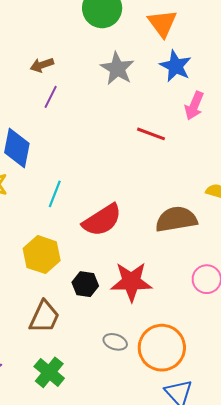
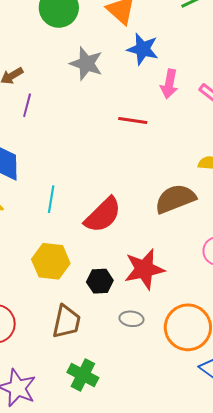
gray ellipse: (115, 342) -> (131, 319), moved

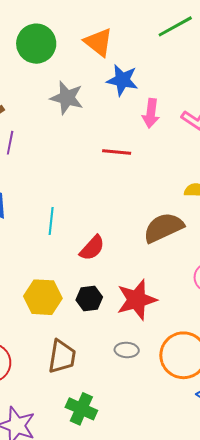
cyan line: (51, 199) -> (51, 221), moved
red semicircle: (103, 215) -> (92, 248), size x0.7
black hexagon: (100, 281) -> (89, 299), moved

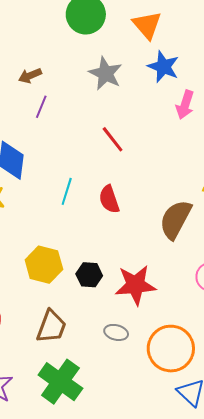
red line: (117, 152) -> (113, 139), moved, turned 36
brown semicircle: (163, 228) -> (176, 219), turned -48
red semicircle: (92, 248) -> (109, 199), moved, turned 108
green cross: (81, 409) -> (60, 382), size x1.4

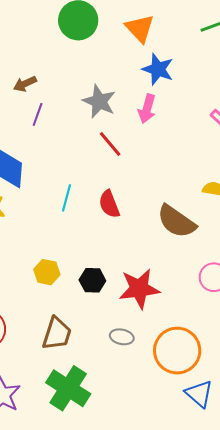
gray star: (106, 73) -> (99, 101), moved
pink arrow: (185, 105) -> (147, 109), moved
brown semicircle: (176, 219) -> (176, 221), turned -81
yellow hexagon: (44, 265) -> (47, 272), size x0.7

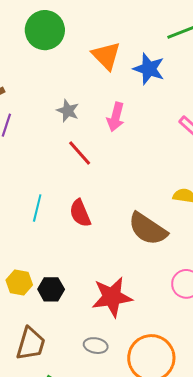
orange triangle: (140, 28) -> (106, 56), moved
blue star: (158, 69) -> (149, 69), moved
gray star: (99, 101) -> (68, 111), size x0.7
black hexagon: (92, 280) -> (51, 289), moved

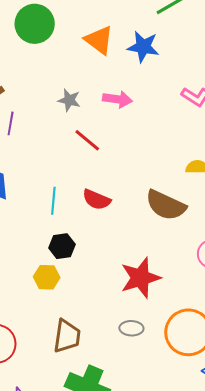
pink arrow: (116, 117) -> (117, 99), turned -88
red semicircle: (80, 213) -> (97, 200), turned -36
black hexagon: (51, 289) -> (62, 246), moved

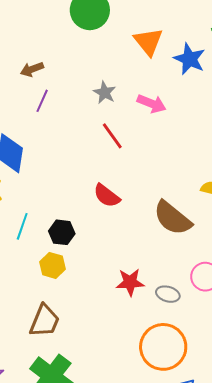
cyan line: (53, 201) -> (22, 226), moved
yellow hexagon: (47, 277) -> (53, 265), moved
red star: (140, 278) -> (130, 282), size x0.7
gray ellipse: (131, 328) -> (168, 294), moved

